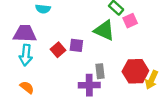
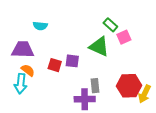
red square: (58, 50) -> (55, 65), turned -32
cyan arrow: (26, 55) -> (21, 84), moved
orange semicircle: (27, 87) -> (28, 70), moved

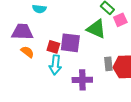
purple square: (72, 61) -> (70, 43), size x1.5
cyan arrow: (21, 84) -> (55, 65), moved
gray rectangle: (95, 86) -> (108, 64), moved

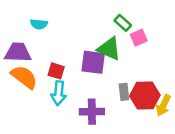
purple square: (70, 43) -> (93, 62), moved
orange semicircle: (27, 52) -> (24, 77), size x1.6

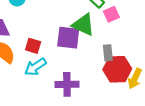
gray rectangle: (124, 92) -> (108, 53), moved
cyan arrow: (59, 93) -> (35, 67), turned 50

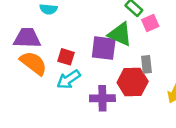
red hexagon: (117, 69) -> (133, 82), moved

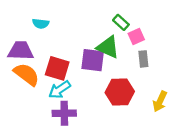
red square: (66, 57) -> (57, 68), size x1.5
gray rectangle: (146, 64) -> (143, 59), moved
purple cross: (102, 98) -> (64, 113), moved

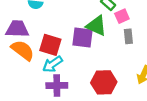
red hexagon: (120, 92) -> (104, 82), moved

